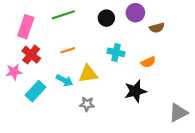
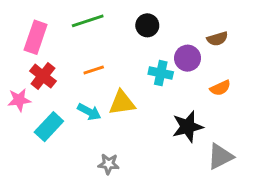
purple circle: (135, 13) -> (188, 58), moved
orange semicircle: (148, 62) -> (220, 88), moved
gray star: (87, 104) -> (109, 164), moved
gray triangle: (178, 113) -> (220, 156), moved

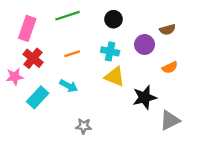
cyan cross: (161, 73) -> (110, 51), moved
yellow triangle: (122, 103) -> (115, 77), moved, turned 30

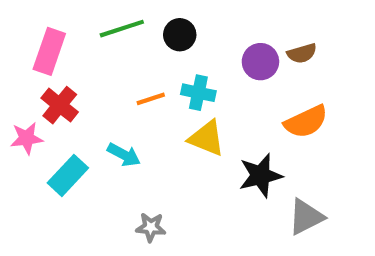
black circle: (113, 19) -> (180, 35), moved
purple circle: (145, 44) -> (260, 62), moved
orange line: (72, 54) -> (151, 99), moved
orange semicircle: (170, 67) -> (306, 122), size x1.5

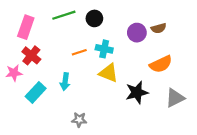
cyan arrow: (124, 155) -> (65, 82), turned 70
gray triangle: (306, 217) -> (175, 98), moved

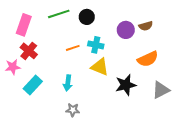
cyan arrow: (65, 82) -> (68, 83), moved

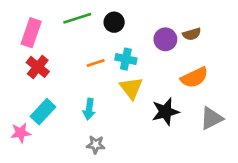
pink star: (13, 67) -> (21, 133), moved
yellow triangle: (100, 67) -> (131, 88), turned 30

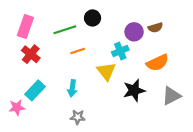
green line: (77, 18) -> (65, 30), moved
cyan cross: (126, 59) -> (120, 51), moved, turned -35

